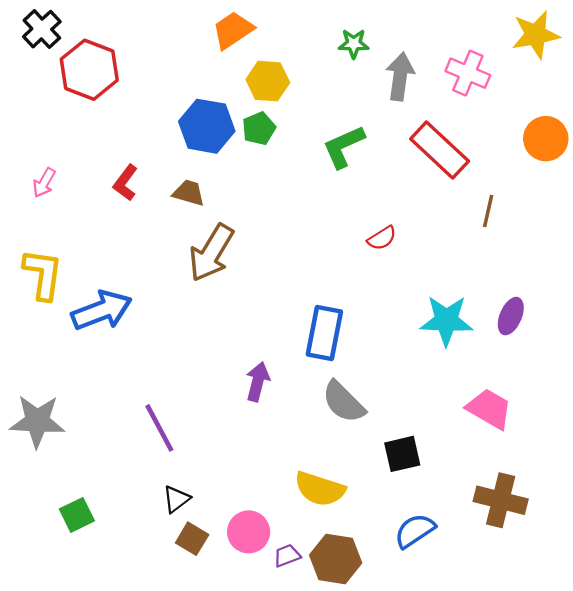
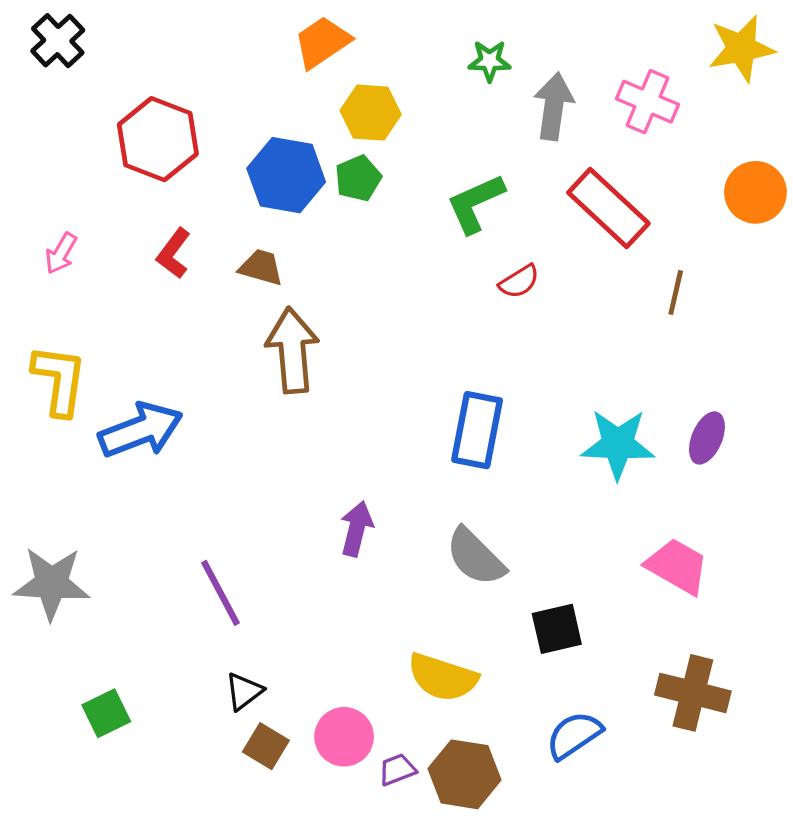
red hexagon: (89, 70) -> (158, 139), moved
red semicircle: (382, 238) -> (519, 282), moved
brown arrow: (211, 253) -> (292, 350), turned 144
blue rectangle: (324, 333) -> (477, 430), moved

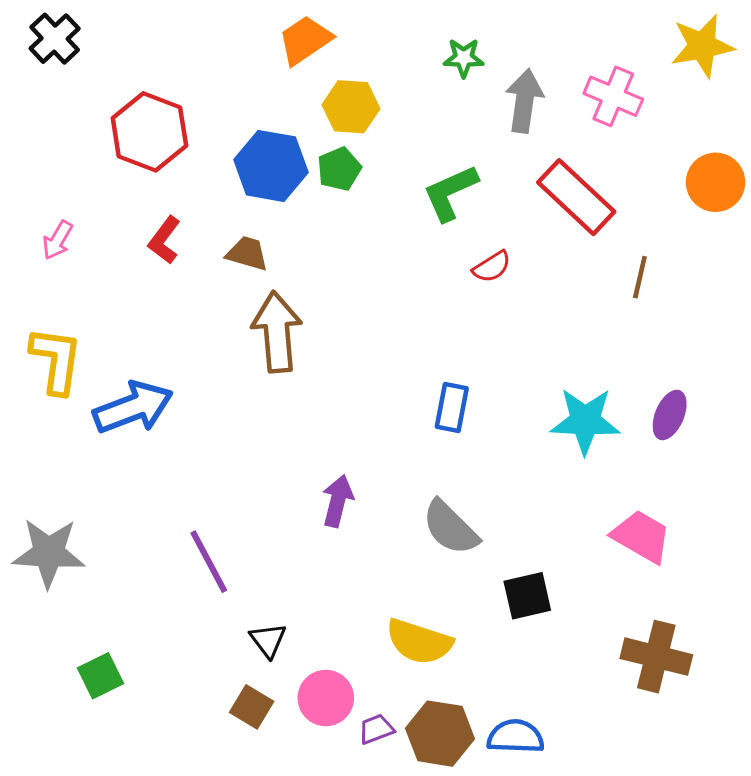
blue rectangle: (477, 430) -> (452, 408), size x0.7
black triangle: (244, 691) -> (268, 640), moved, turned -30
blue semicircle: (574, 735) -> (515, 737), moved, turned 36

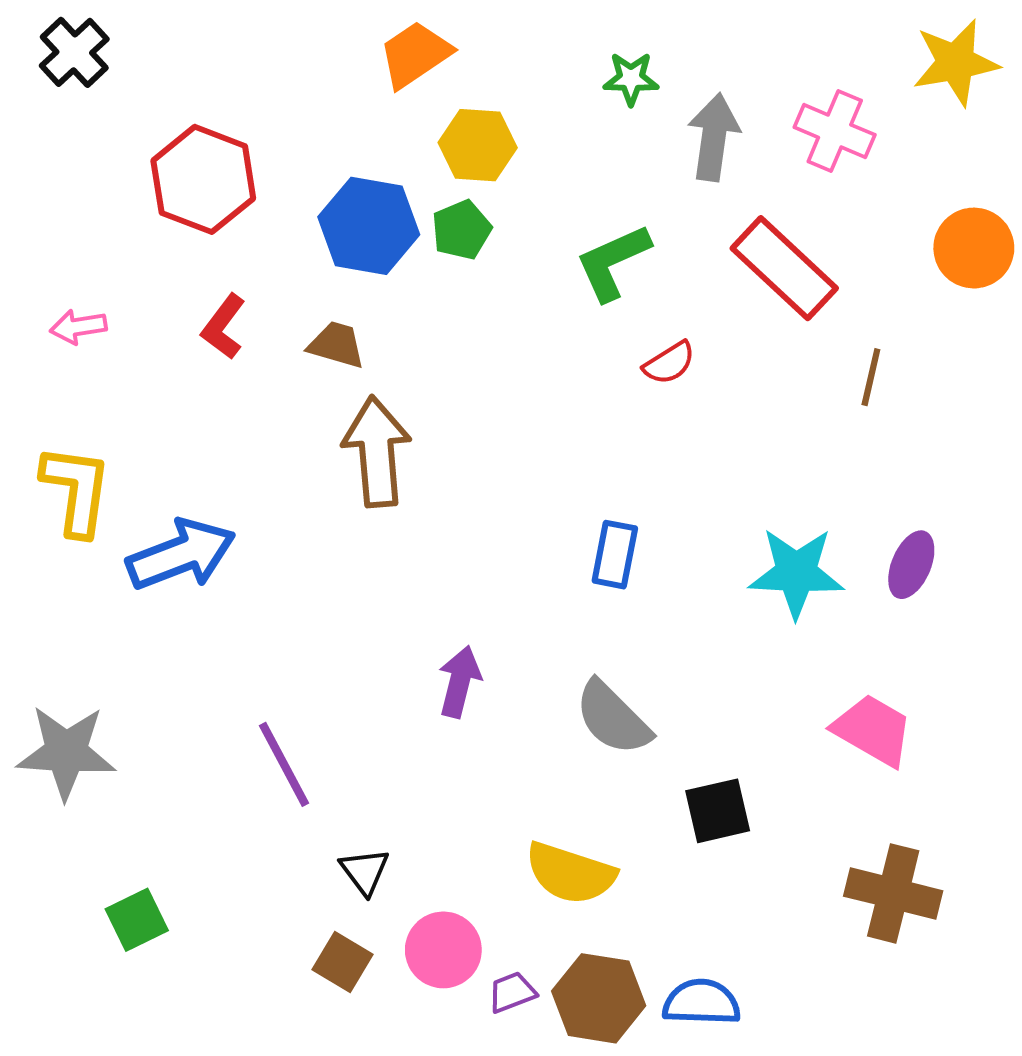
pink arrow: (58, 240) -> (78, 327), turned 51

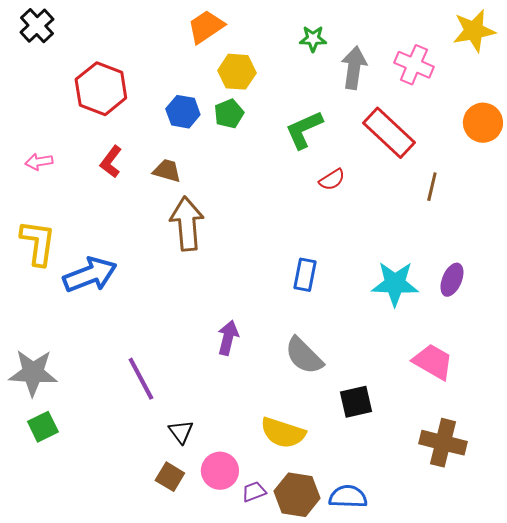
blue hexagon: (369, 226) -> (183, 112), size x0.7
green square: (137, 920) -> (43, 427), moved

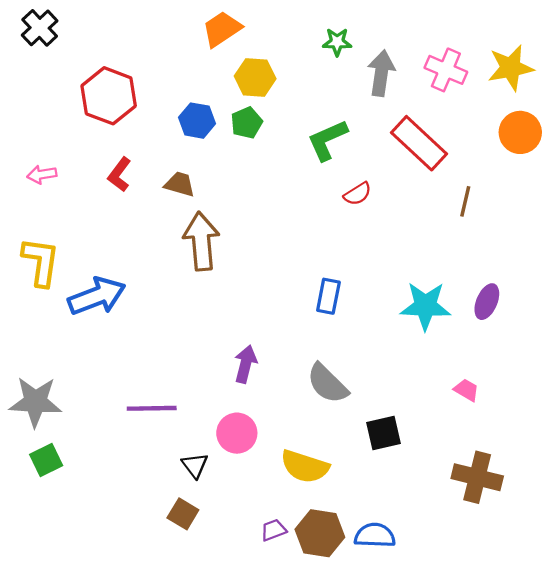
yellow star: (474, 31) -> (511, 68), moved
pink trapezoid: (433, 362) -> (466, 390), size x0.6
purple line: (141, 379) -> (152, 408), turned -63
pink circle: (220, 471) -> (237, 433), moved

